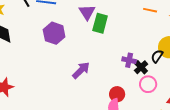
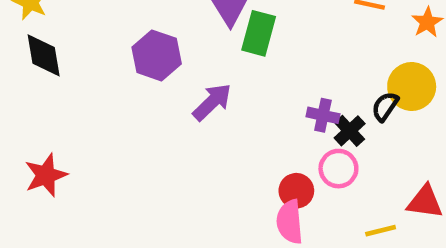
purple arrow: (81, 70) -> (212, 102), moved
pink circle: (148, 84) -> (338, 169), moved

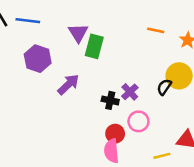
purple cross: (323, 115) -> (130, 92), turned 35
black cross: (350, 131) -> (110, 100), moved, turned -35

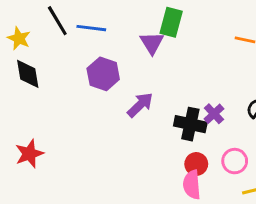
green rectangle: (94, 46) -> (171, 22), moved
black cross: (110, 100) -> (190, 124), size x1.5
pink circle: (138, 121) -> (235, 161), moved

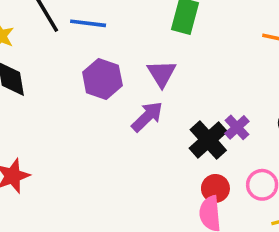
purple triangle: (152, 43) -> (162, 74), moved
black cross: (190, 124) -> (208, 140), turned 36

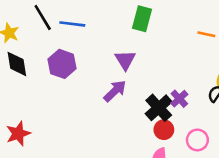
purple hexagon: (102, 79) -> (62, 64), moved
red circle: (215, 188) -> (164, 130), moved

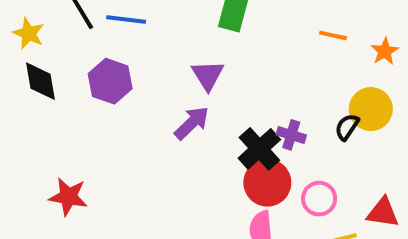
purple cross: (179, 99) -> (291, 135), turned -30
red circle: (164, 130) -> (267, 183), size x1.5
red star: (18, 134) -> (68, 197), moved, turned 30

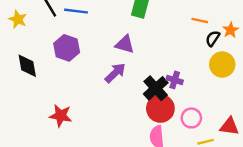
purple triangle: (208, 75) -> (125, 44), turned -42
black diamond: (40, 81) -> (27, 66), moved
black semicircle: (347, 127) -> (213, 38), moved
red star: (68, 197) -> (61, 116), moved

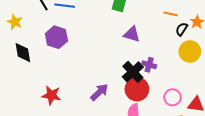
yellow star: (18, 19) -> (15, 22), moved
purple triangle: (125, 44) -> (132, 34), moved
purple arrow: (115, 73) -> (99, 92), moved
pink circle: (191, 118) -> (173, 97), moved

